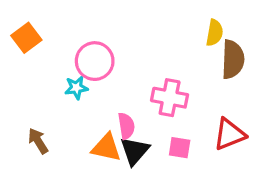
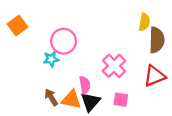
pink cross: (170, 98) -> (114, 66), turned 35
red triangle: (229, 134) -> (154, 76), moved
brown arrow: (38, 141) -> (51, 97), moved

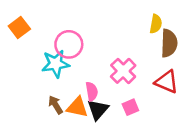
cyan star: (51, 59) -> (56, 64), size x1.6
red triangle: (154, 76) -> (167, 82), turned 45
pink square: (121, 100) -> (130, 107), turned -32

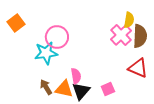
pink cross: (123, 71) -> (121, 35), moved

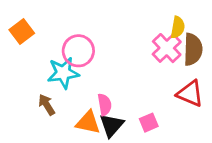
brown arrow: (46, 87) -> (47, 105), moved

